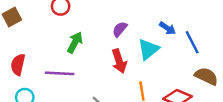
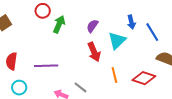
blue arrow: (167, 28) -> (131, 22), turned 48
green arrow: (75, 42) -> (59, 24), moved

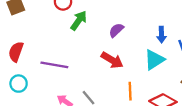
cyan triangle: (117, 41) -> (154, 60), moved
red arrow: (94, 52) -> (112, 60), turned -48

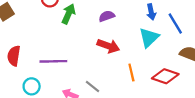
purple semicircle: (116, 30) -> (107, 16), turned 35
cyan circle: (19, 84) -> (32, 86), moved

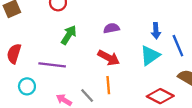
green arrow: (69, 14) -> (69, 35), moved
orange line: (131, 72) -> (108, 85), moved

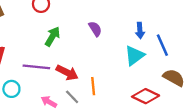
purple semicircle: (111, 28) -> (95, 29), turned 70
red arrow: (109, 58) -> (67, 73), moved

